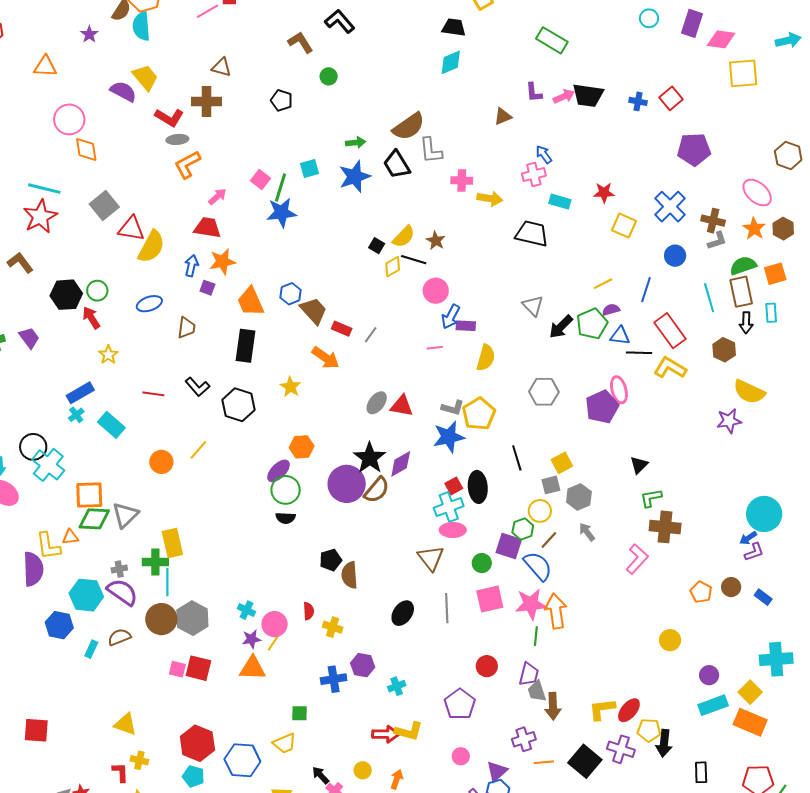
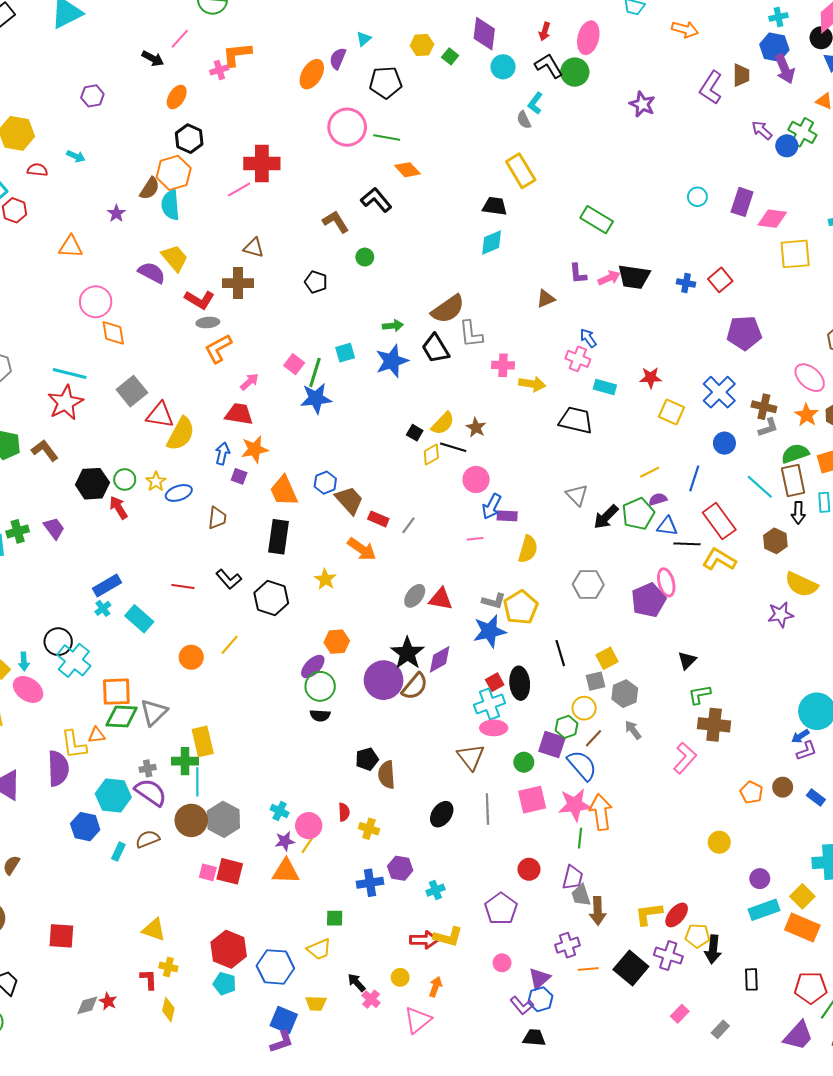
pink cross: (534, 175) -> (578, 359), turned 35
cyan line: (709, 298) -> (760, 487), turned -32
yellow star: (108, 355) -> (156, 482), moved

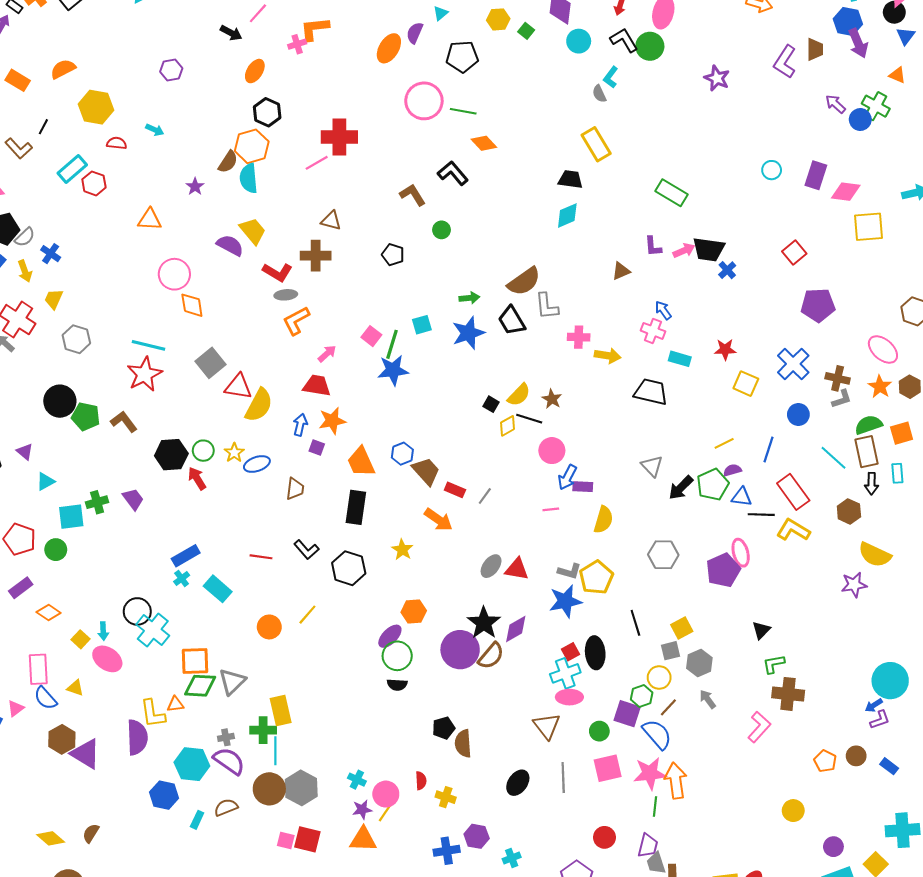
blue cross: (686, 283) -> (727, 270), moved, turned 36

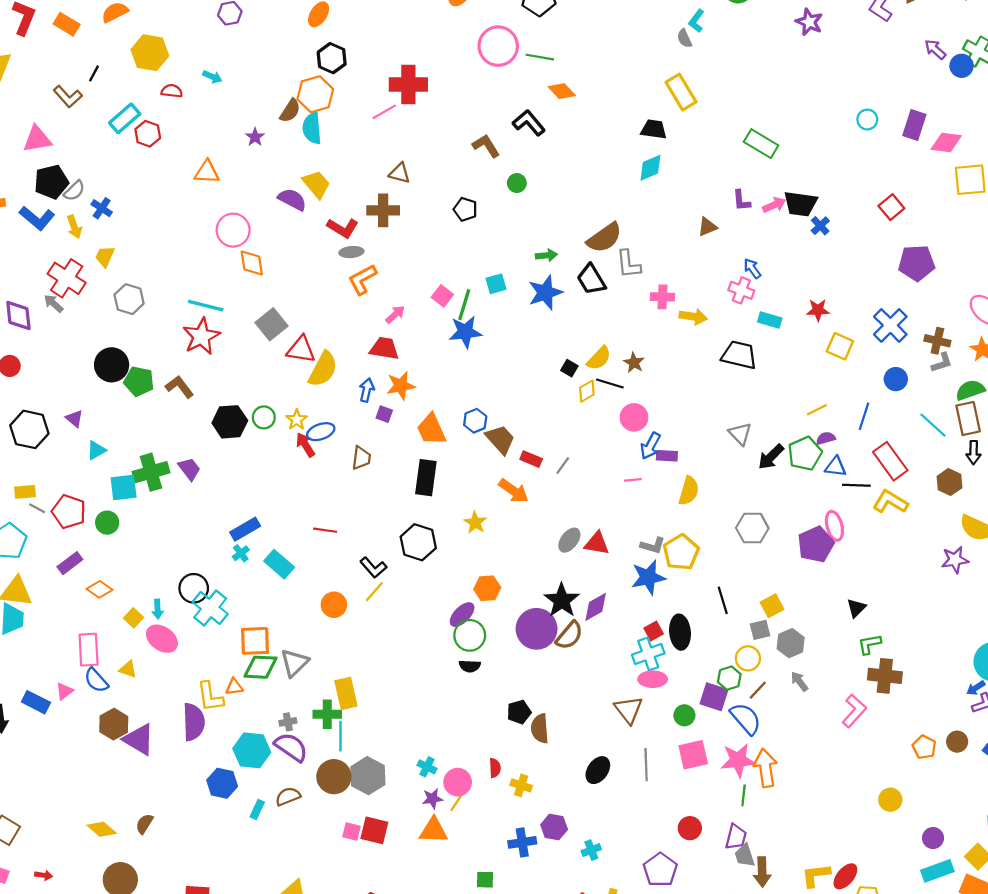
red arrow: (197, 478) -> (305, 445), moved
green cross: (97, 502) -> (151, 472), size x1.5
black L-shape: (306, 550) -> (373, 567), moved

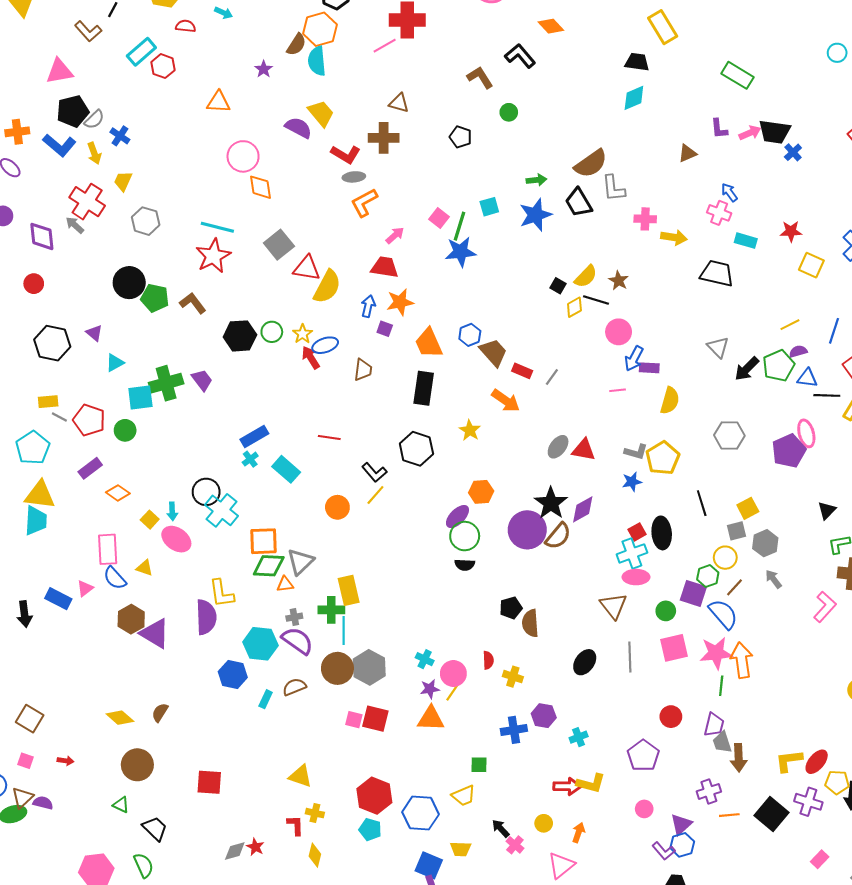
blue star: (648, 577) -> (632, 482), size x0.6
orange triangle: (234, 687) -> (285, 584), moved

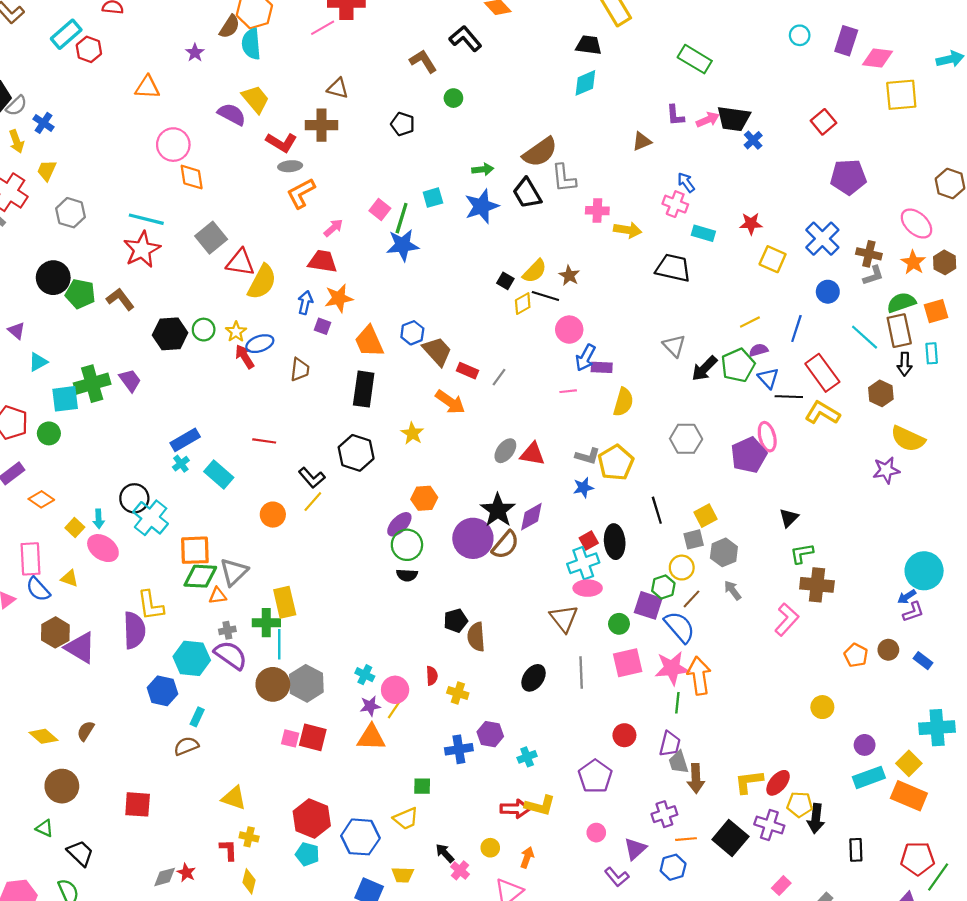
blue triangle: (807, 378) -> (768, 378), turned 40
brown semicircle: (294, 687) -> (186, 746), moved
blue hexagon: (682, 845) -> (673, 867), moved

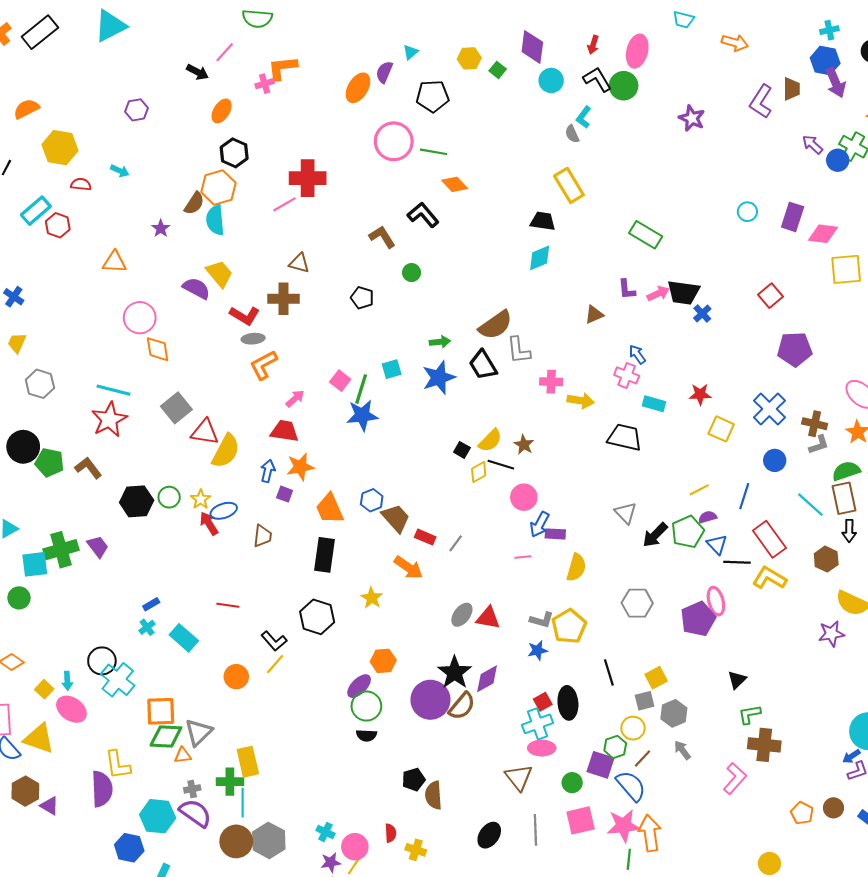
blue rectangle: (185, 440) -> (151, 604), size x0.6
yellow triangle: (69, 578) -> (39, 739), size x1.8
purple triangle: (80, 648) -> (49, 806), size x0.6

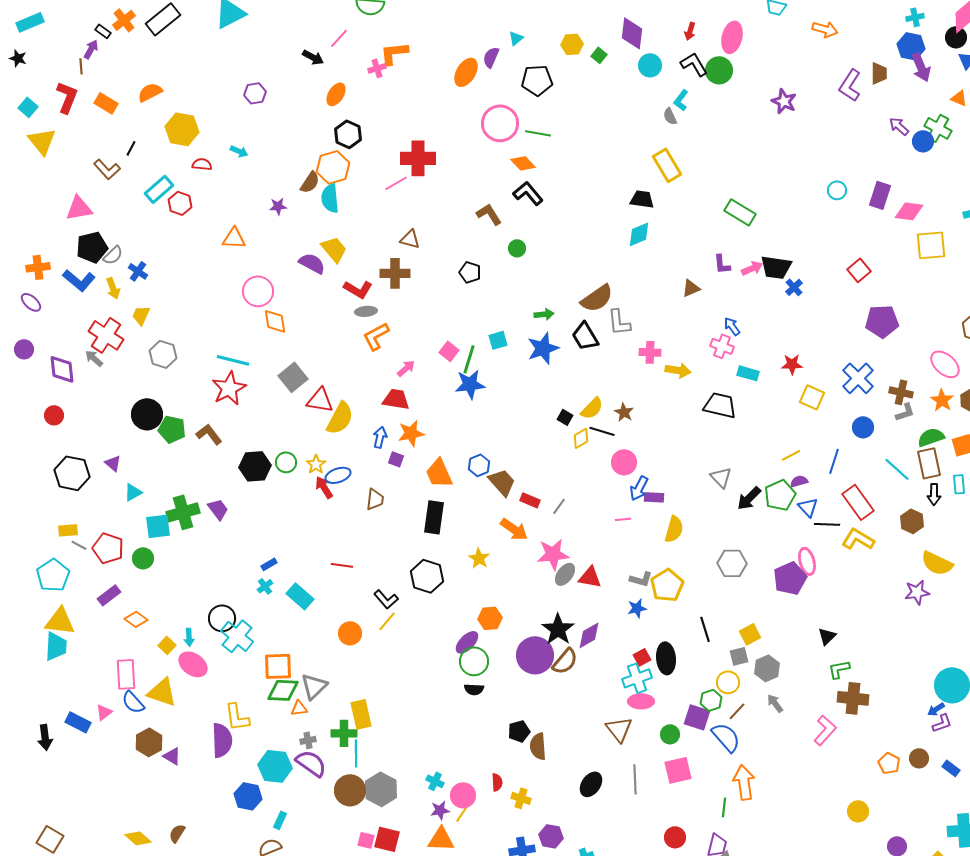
orange diamond: (455, 184) -> (523, 163), moved
purple star: (161, 228) -> (278, 206), turned 30
pink star: (624, 826) -> (553, 554), moved

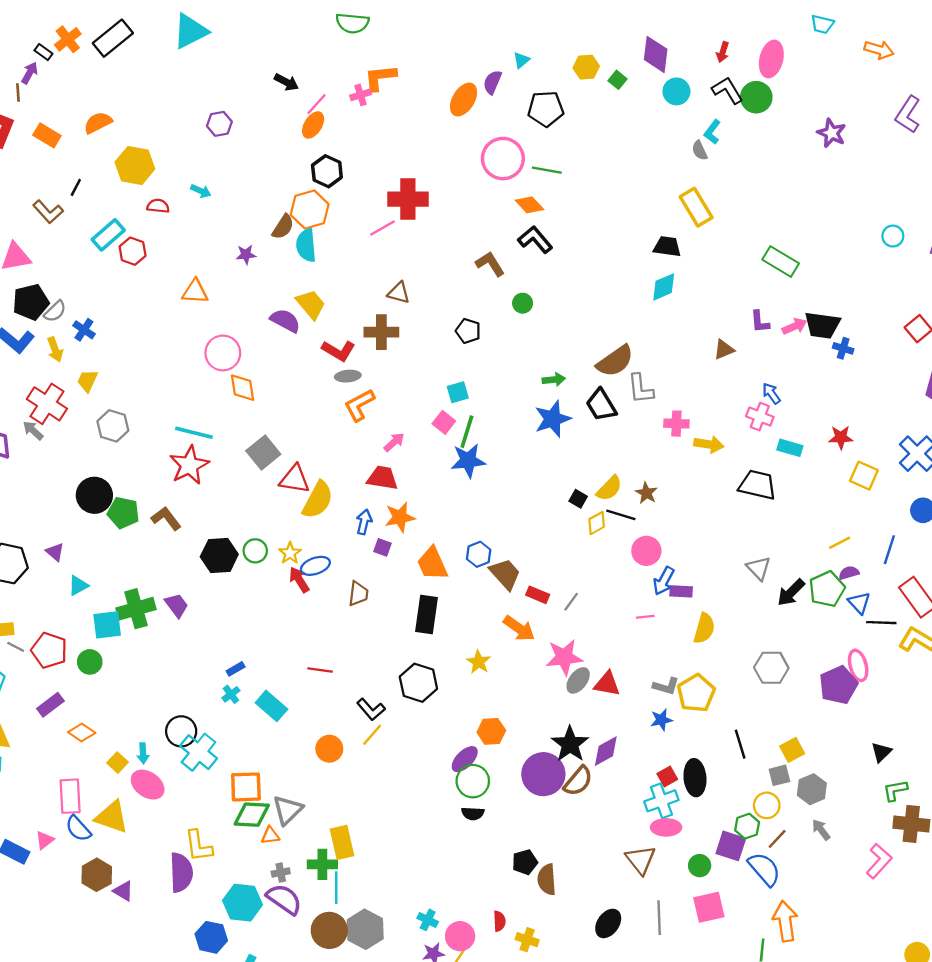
pink line: (339, 38) -> (317, 104), moved
blue cross: (794, 287) -> (843, 348), turned -30
cyan square: (498, 340) -> (458, 392), moved

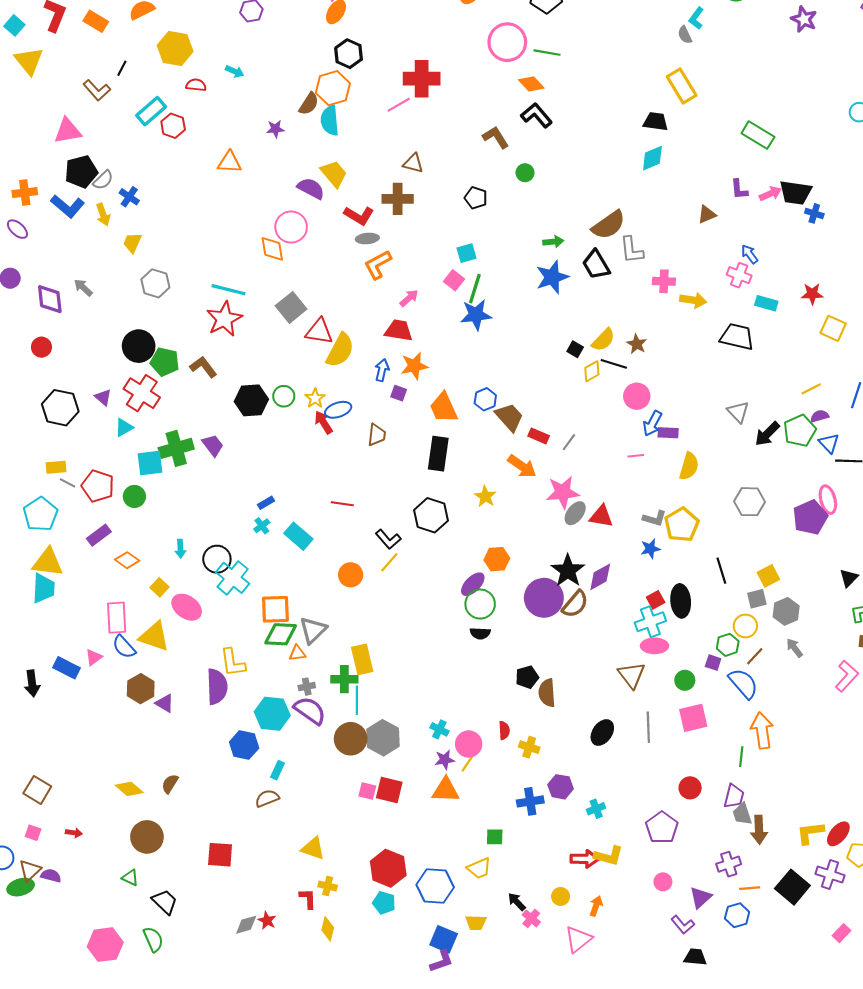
pink circle: (223, 353) -> (291, 227), moved
red cross: (47, 404) -> (142, 393), moved
cyan arrow: (143, 753) -> (180, 549), moved
purple square: (731, 846) -> (713, 663), size x0.6

